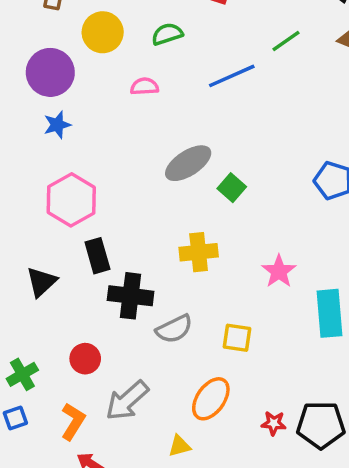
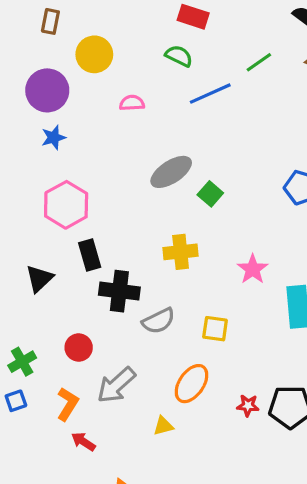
green semicircle: (167, 34) -> (179, 56), moved, turned 44

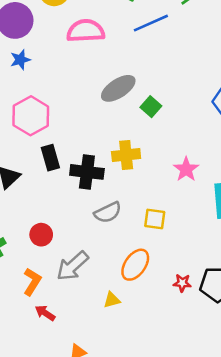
pink semicircle: (132, 103) -> (86, 31), size x1.8
black cross: (119, 291) -> (87, 172), moved

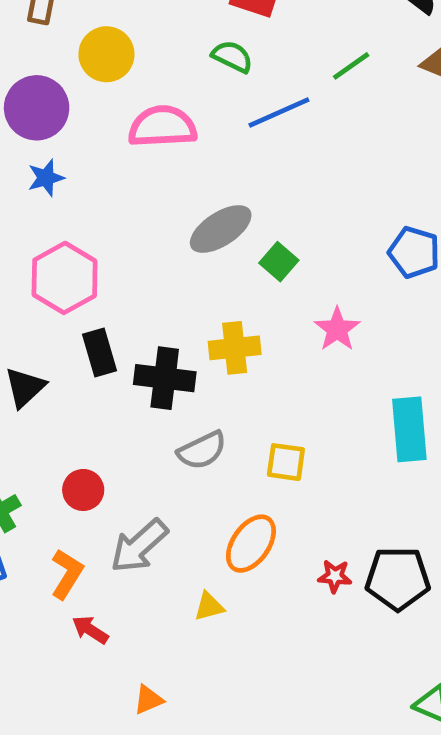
pink star: (186, 169) -> (337, 329), moved

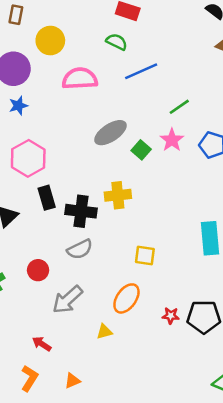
green line: (351, 66) -> (179, 107), moved
pink star: (337, 329) -> (172, 140), moved
gray semicircle: (202, 450) -> (80, 249), moved
orange L-shape: (67, 574) -> (29, 378), moved

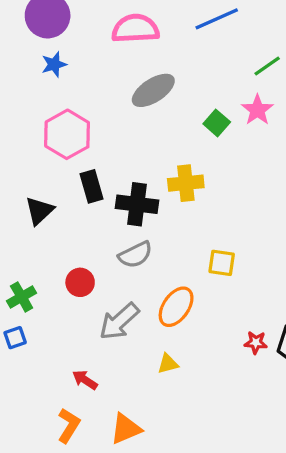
gray ellipse: (110, 133) -> (153, 90), moved
orange ellipse: (126, 298) -> (176, 307), moved
orange triangle: (72, 381) -> (126, 429), size x1.5

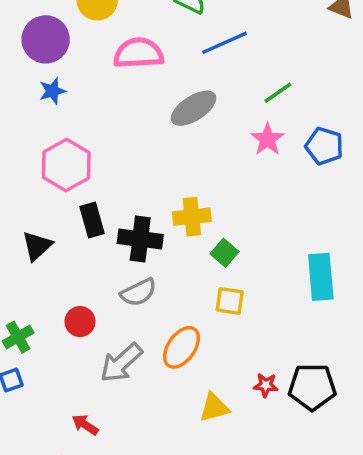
gray ellipse: (153, 90) -> (194, 108), moved
green square: (217, 123) -> (225, 253), moved
yellow triangle: (168, 364) -> (214, 408), moved, size x1.4

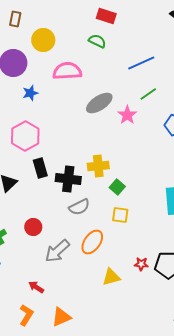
blue line: (225, 43) -> (141, 63), moved
blue star: (52, 91) -> (30, 93), moved
pink star: (268, 139) -> (127, 115), moved
gray semicircle: (138, 292) -> (79, 207), moved

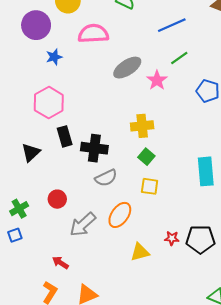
yellow cross: (98, 166) -> (142, 126), moved

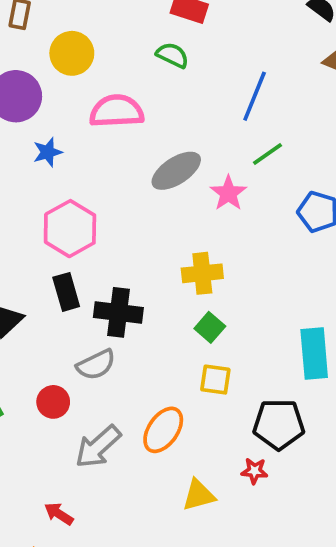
blue line: (172, 25) -> (255, 96), turned -44
pink hexagon: (49, 103) -> (70, 229), moved
gray semicircle: (106, 178) -> (96, 365), moved
black pentagon: (200, 239) -> (279, 424), moved

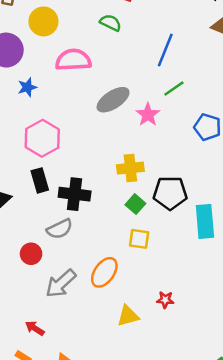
black pentagon: (279, 424) -> (170, 193), moved

